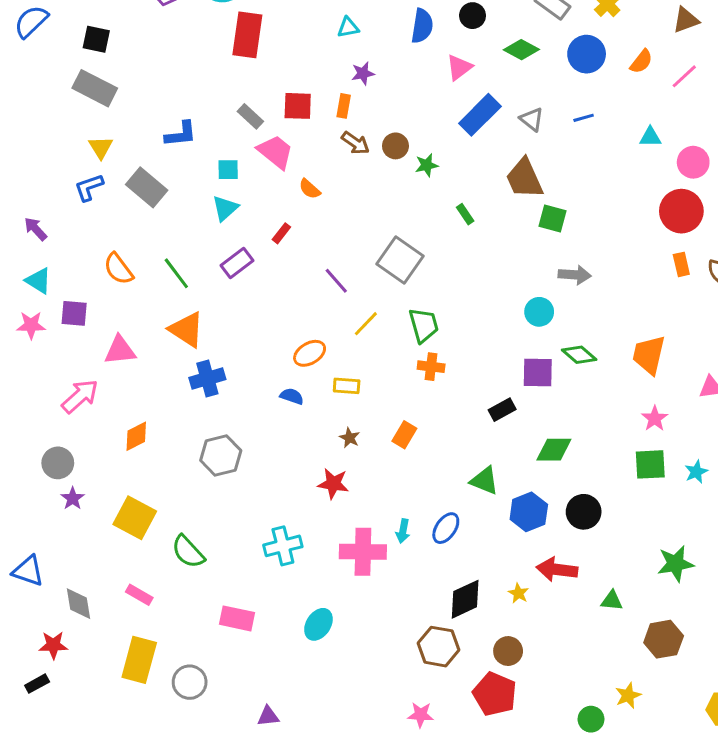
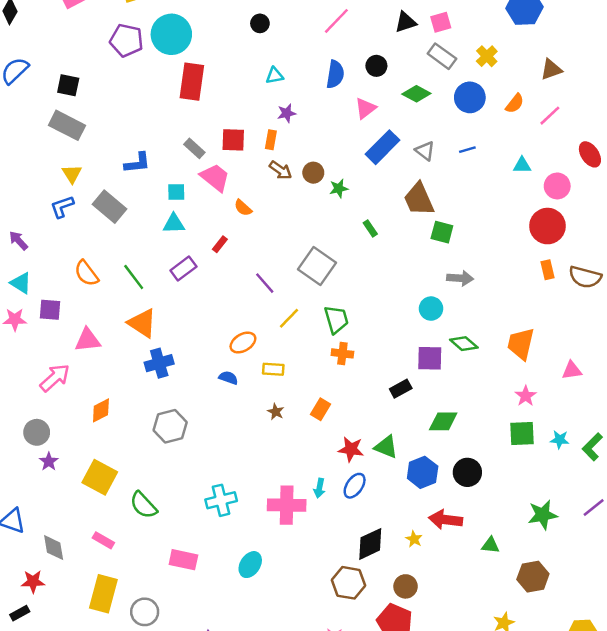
cyan triangle: (225, 208) -> (174, 224), turned 40
cyan star: (696, 472) -> (560, 440), turned 30
red star: (333, 484) -> (351, 449), moved

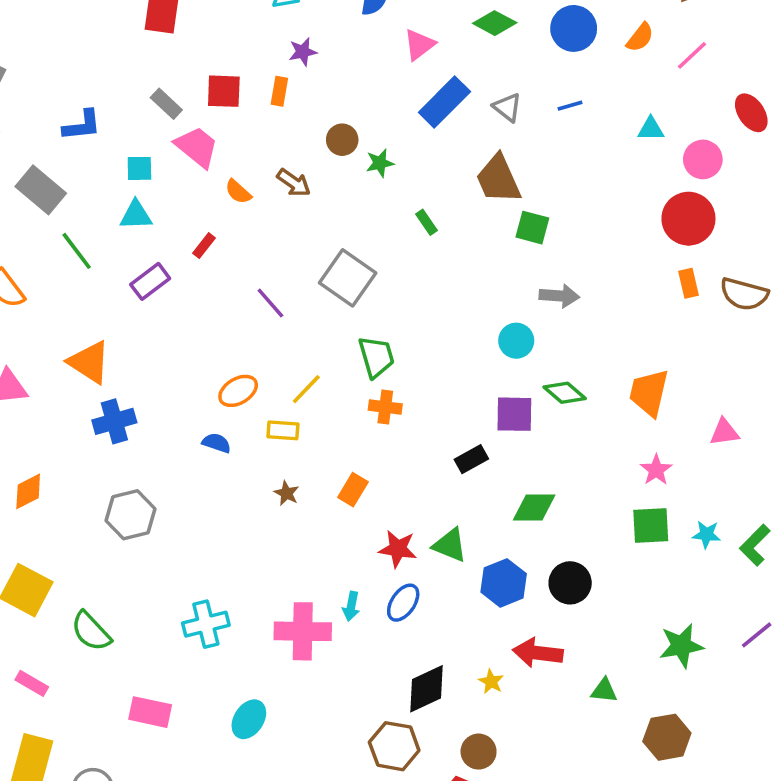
brown arrow: (281, 170) -> (294, 183), moved
green line: (134, 277) -> (77, 251), moved
yellow line: (289, 318) -> (306, 389), moved

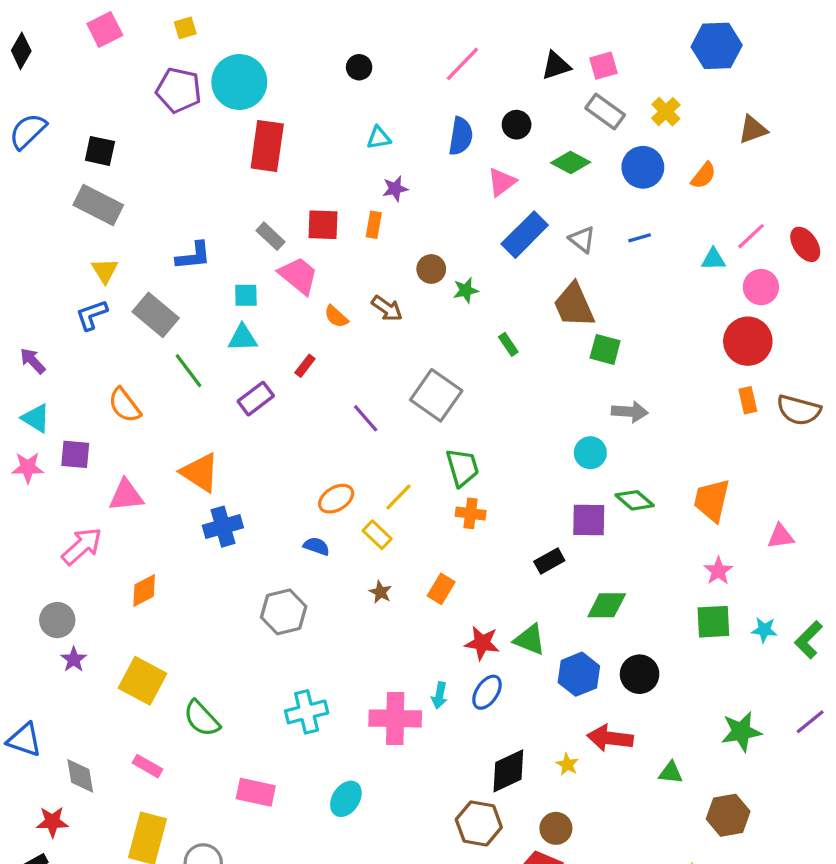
pink line: (692, 55) -> (751, 236), moved
yellow rectangle: (283, 430) -> (377, 535), turned 40
gray hexagon: (130, 515) -> (284, 612), moved

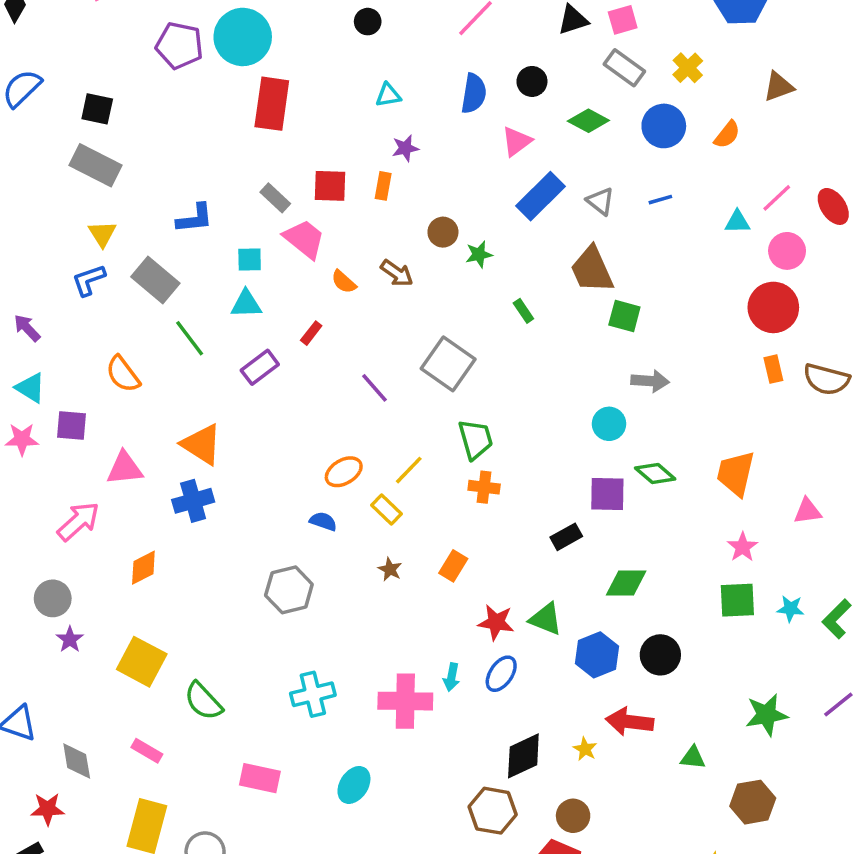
blue cross: (223, 527) -> (193, 501), moved

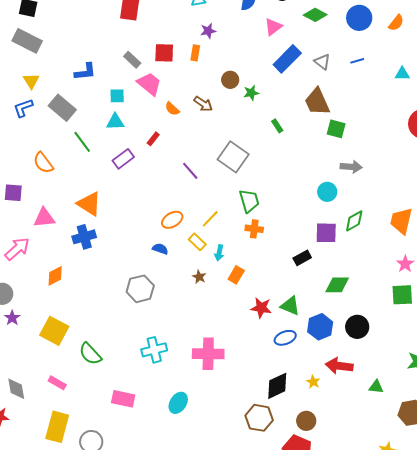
green diamond: (655, 473) -> (354, 221), turned -70
blue ellipse: (501, 674) -> (285, 338), moved, turned 35
cyan arrow: (452, 677) -> (219, 253), moved

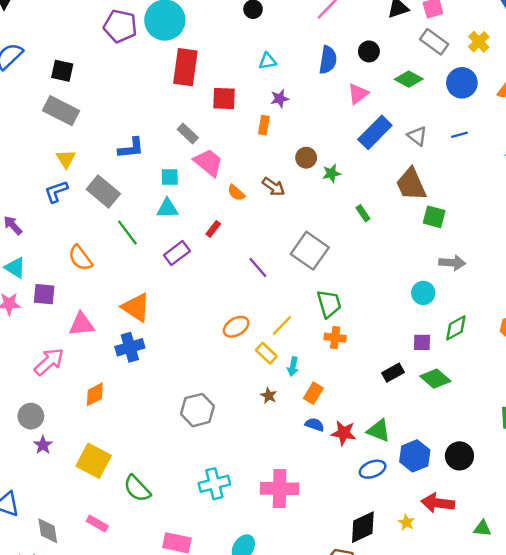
red square: (164, 53) -> (224, 99), moved
purple square: (326, 233) -> (422, 342), size x0.7
blue semicircle: (160, 249) -> (315, 425), moved
green diamond: (337, 285) -> (435, 379), moved, turned 40

